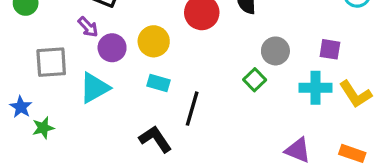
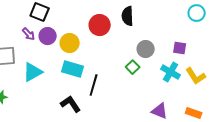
purple circle: (112, 48) -> (48, 36), moved
cyan rectangle: (159, 83) -> (73, 69), size x1.5
cyan cross: (315, 88) -> (171, 72), turned 30

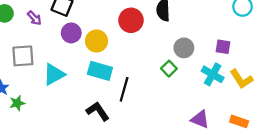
purple arrow: (29, 34) -> (34, 18), moved

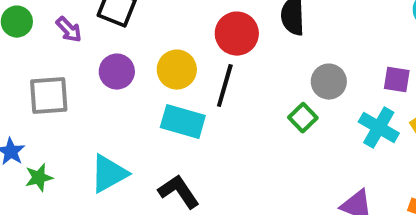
purple circle: (71, 33) -> (117, 72), moved
cyan triangle: (54, 74) -> (109, 174), moved
black line: (124, 89) -> (225, 86), moved

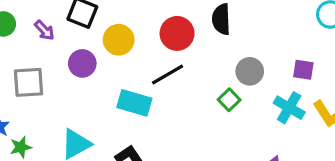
yellow circle: (177, 70) -> (119, 40), moved
black line: (225, 86) -> (168, 74), turned 44

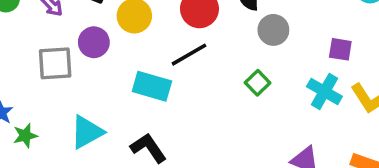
gray circle: (250, 71) -> (273, 30), moved
gray square: (29, 82) -> (55, 63), moved

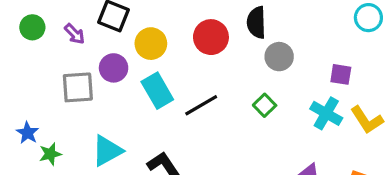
black line: (189, 55) -> (201, 105), moved
cyan rectangle: (152, 86) -> (157, 91), moved, turned 44

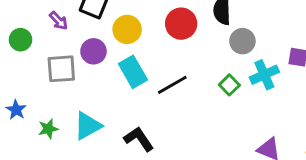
green circle: (32, 27) -> (20, 40), moved
cyan cross: (326, 113) -> (264, 75), moved, turned 36
green star: (50, 154) -> (48, 129), moved

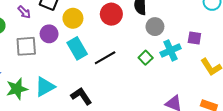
green star: (48, 129) -> (17, 89), size x1.5

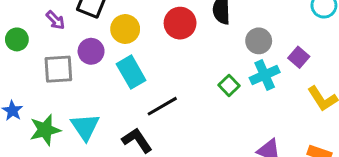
gray circle: (155, 27) -> (259, 41), moved
purple square: (194, 38) -> (299, 57), turned 32
black line: (105, 58) -> (162, 106), moved
cyan triangle: (45, 87) -> (85, 127), turned -35

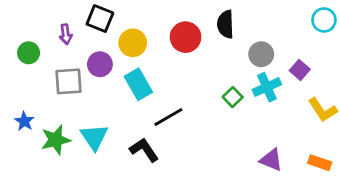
purple arrow: (55, 20) -> (66, 34), turned 36

